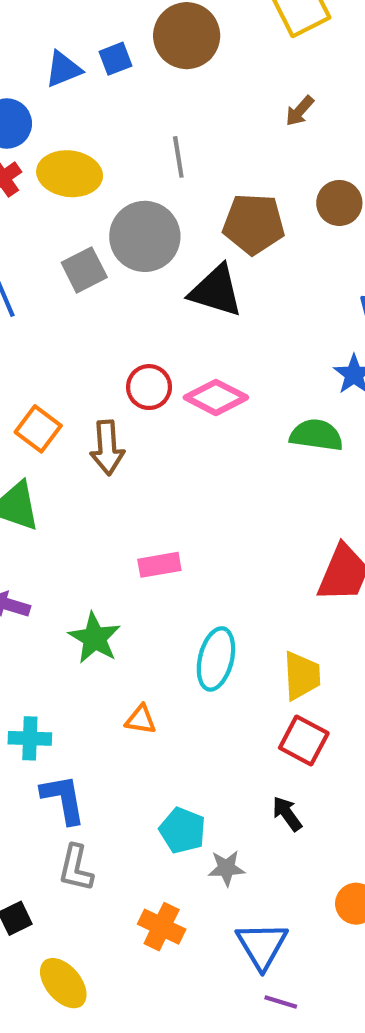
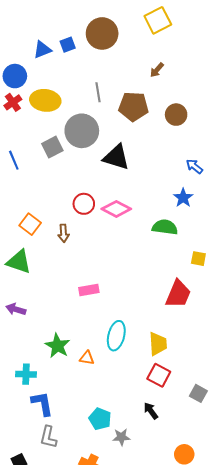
brown pentagon: (254, 224) -> (134, 106), moved
brown arrow: (107, 448) -> (64, 233), size x0.7
green star: (95, 638) -> (57, 346), moved
orange triangle: (141, 720) -> (87, 358), moved

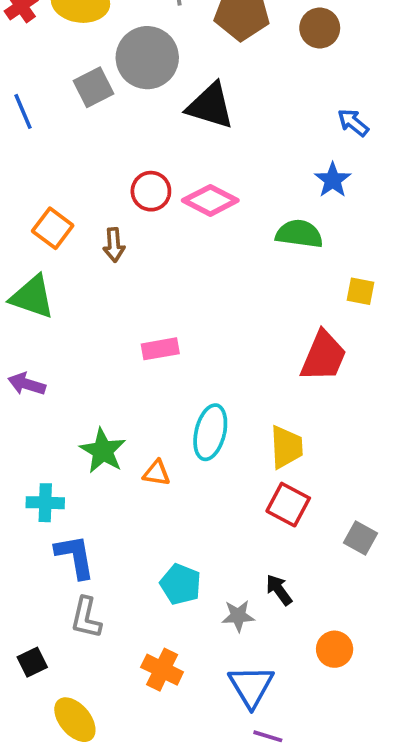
black arrow: (151, 411) -> (279, 590), moved
gray star: (121, 437) -> (238, 616), moved

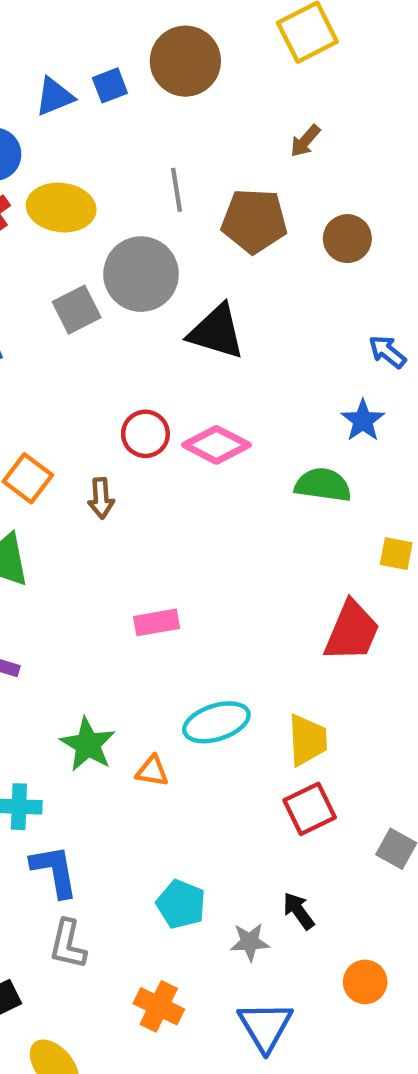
cyan ellipse: (210, 432) -> (216, 722), turned 58
red square: (288, 505) -> (310, 809), turned 36

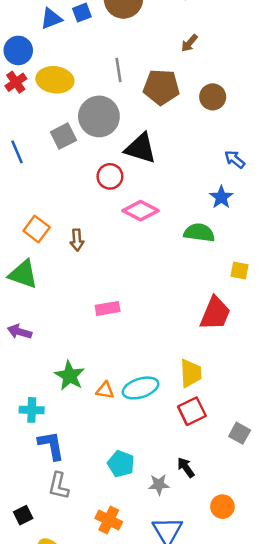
red circle: (145, 434) -> (110, 176), moved
cyan ellipse: (216, 722) -> (141, 388), moved

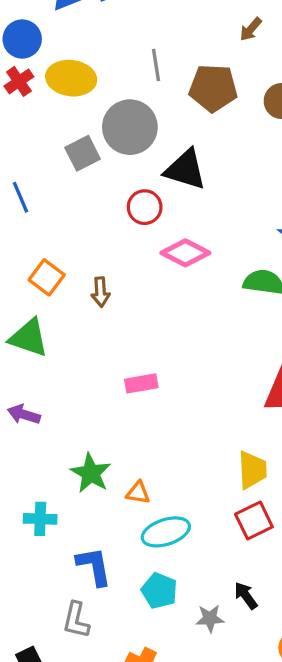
blue line: (17, 152) -> (21, 197), moved
cyan ellipse: (141, 388) -> (166, 532), moved
blue L-shape: (51, 445) -> (94, 566), moved

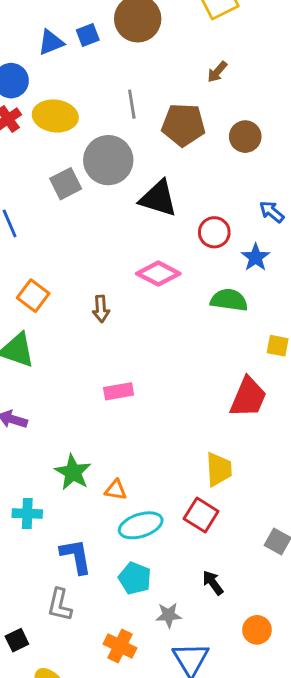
red circle: (145, 207) -> (214, 232), moved
brown arrow: (101, 292) -> (101, 309), moved
red square: (254, 521) -> (201, 515), moved, turned -32
gray star: (210, 618) -> (169, 615), moved

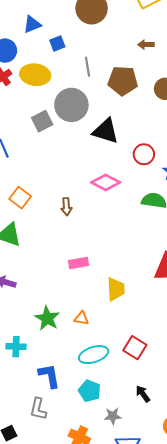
blue square: (88, 35) -> (57, 44), moved
brown arrow: (217, 72) -> (146, 45), turned 49
yellow trapezoid: (219, 469) -> (116, 289), moved
orange triangle: (116, 490) -> (81, 318), moved

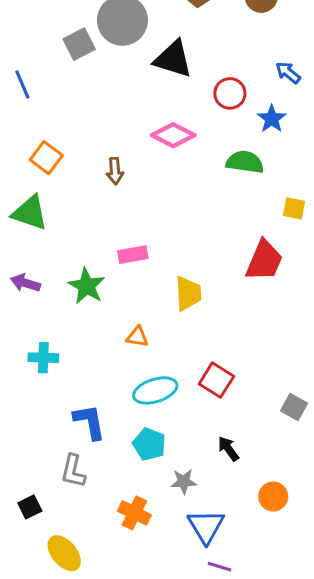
green star: (47, 318) -> (87, 286), moved
cyan cross: (16, 347) -> (43, 358), moved

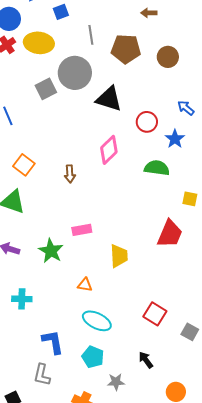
pink diamond: (173, 135) -> (109, 150), turned -72
red square: (216, 380) -> (155, 314), moved
cyan ellipse: (155, 390) -> (97, 321), turned 44

